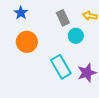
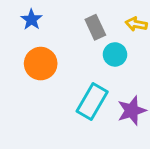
cyan rectangle: (61, 67) -> (92, 102), turned 60

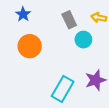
cyan rectangle: (92, 102) -> (63, 89), moved

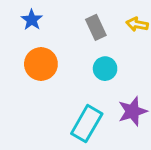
cyan circle: (83, 40) -> (105, 69), moved

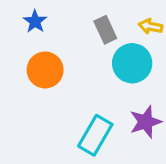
cyan circle: (105, 69) -> (132, 63), moved, size x1.5

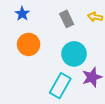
cyan circle: (132, 63) -> (74, 54), moved

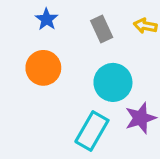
blue star: (22, 14) -> (47, 19), moved

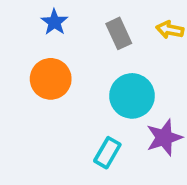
cyan rectangle: (92, 131) -> (107, 153), size x0.7

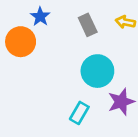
orange circle: (51, 79) -> (21, 42), moved

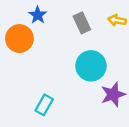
cyan rectangle: (79, 113) -> (44, 105), moved

